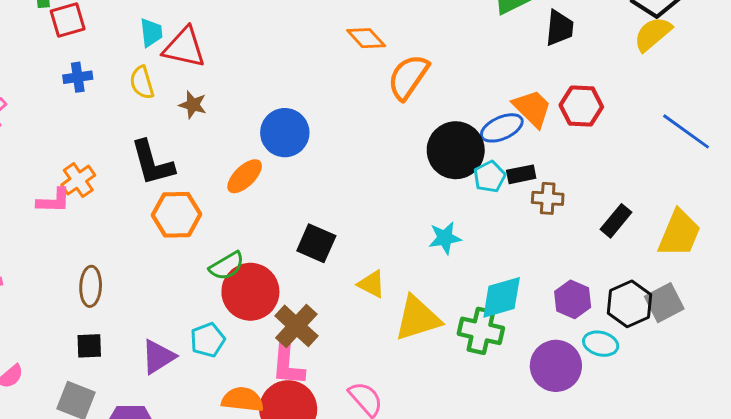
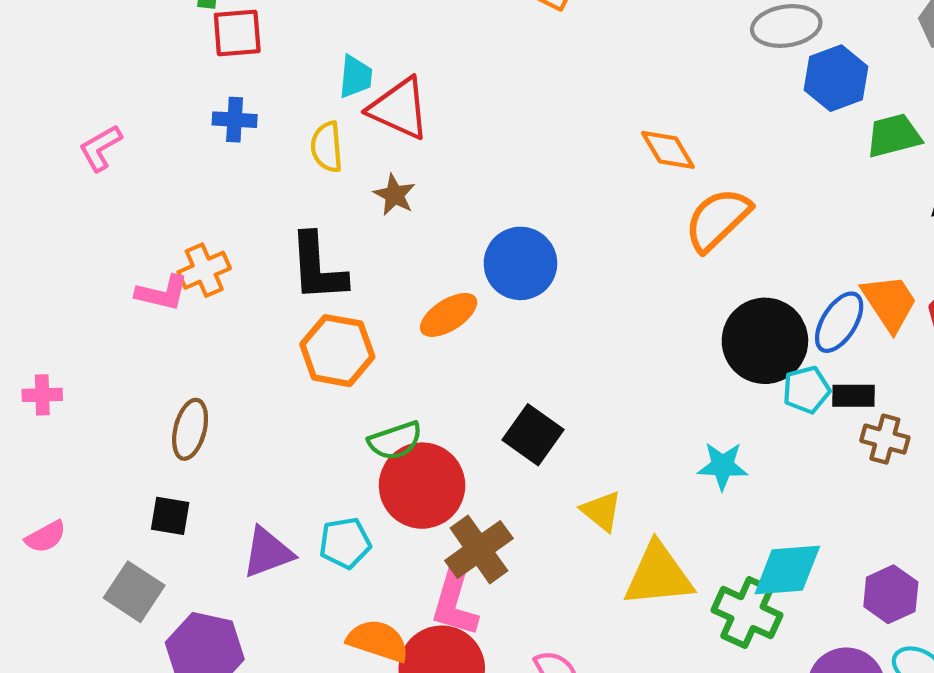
blue ellipse: (502, 128) -> (839, 322), turned -45

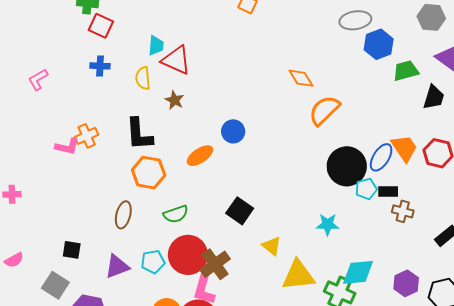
red square: (237, 33) -> (101, 26), turned 30
blue circle: (520, 263) -> (233, 131), size x0.7
brown ellipse: (190, 429) -> (123, 215), moved
red circle: (422, 486) -> (188, 255), moved

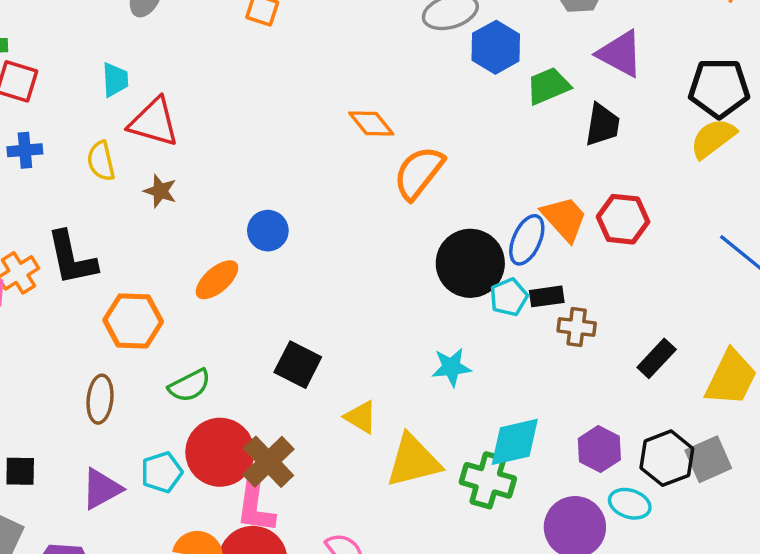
cyan trapezoid: (156, 46) -> (115, 80), moved
black L-shape: (139, 134) -> (72, 258), moved

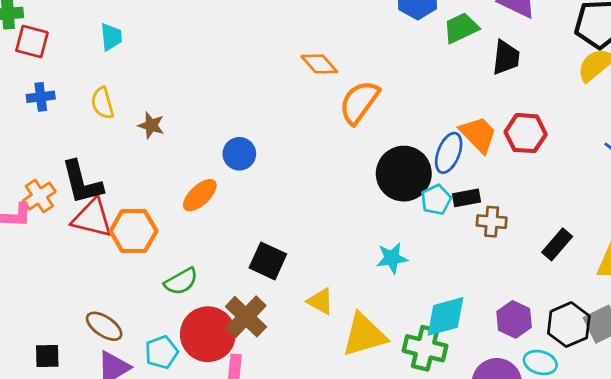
red triangle: (154, 122) -> (92, 218), moved
brown ellipse: (100, 399) -> (104, 326), moved, turned -60
brown cross: (268, 462) -> (246, 317), moved

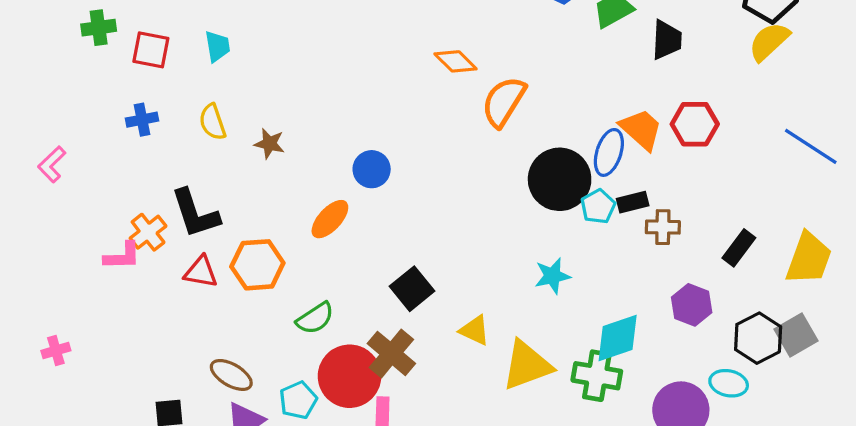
red square: (32, 42) -> (151, 50), moved
red triangle: (92, 218) -> (201, 272), moved, size x0.7
black square: (268, 261) -> (412, 289), turned 30
purple hexagon: (514, 319) -> (692, 305), moved

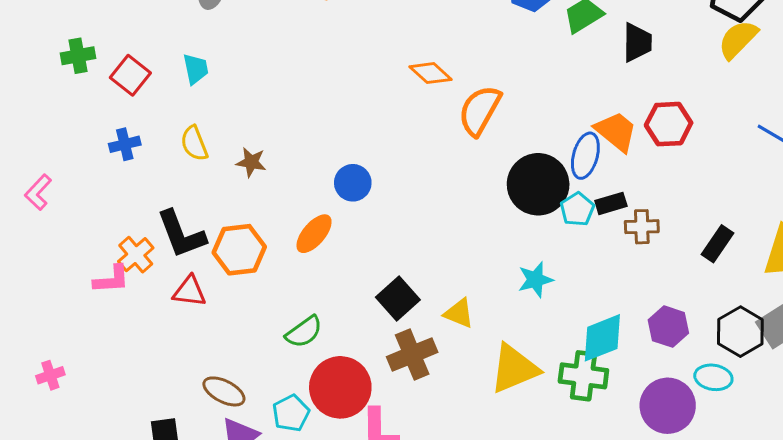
red square: (151, 50) -> (130, 75), turned 30
orange hexagon: (257, 265) -> (239, 250), moved
purple hexagon: (692, 305) -> (668, 327), moved
yellow triangle: (475, 330) -> (459, 313), moved
brown cross: (391, 353) -> (412, 355), moved, turned 30

